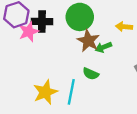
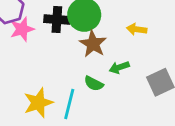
black cross: (42, 21) -> (57, 20), moved
green arrow: (103, 47) -> (119, 67), moved

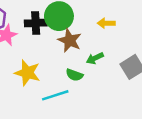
yellow star: (38, 103) -> (27, 73), moved, turned -30
cyan line: (69, 104) -> (55, 95), turned 65

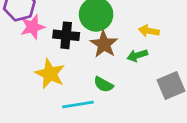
black cross: (36, 23) -> (66, 35), moved
green arrow: (95, 58) -> (137, 55), moved

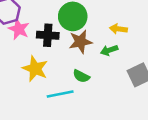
pink star: (33, 27) -> (19, 29), turned -30
brown star: (104, 44) -> (80, 42), turned 30

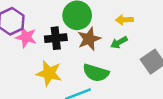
green semicircle: (81, 76) -> (96, 73), size x1.5

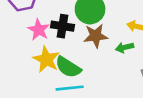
pink star: (26, 37) -> (39, 30), moved
green semicircle: (96, 73) -> (68, 67), moved

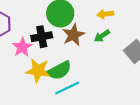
pink star: (39, 30) -> (22, 47), turned 30
green semicircle: (68, 67) -> (59, 70), turned -40

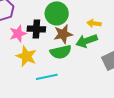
green arrow: (102, 36) -> (87, 41), size x1.5
green semicircle: (59, 70) -> (61, 52), moved

